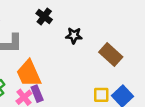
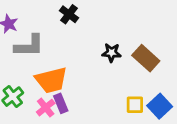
black star: (74, 35) -> (112, 53), moved
orange trapezoid: (29, 73) -> (51, 80), turned -80

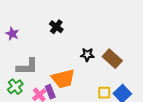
gray L-shape: (29, 46) -> (27, 67), moved
orange trapezoid: (51, 80) -> (63, 79), moved

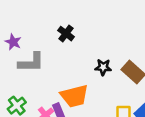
gray L-shape: (27, 67) -> (31, 62), moved

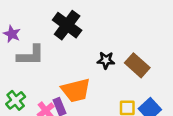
black cross: (66, 34) -> (67, 25), size x1.6

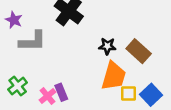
orange trapezoid: (76, 90) -> (114, 76), moved, turned -60

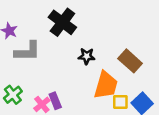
black star: (107, 46) -> (87, 56), moved

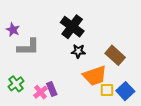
black cross: (62, 22) -> (72, 27), moved
orange trapezoid: (106, 85) -> (95, 76), turned 55

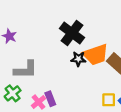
gray L-shape: (28, 47) -> (26, 70), moved
orange trapezoid: (95, 76) -> (96, 55), moved

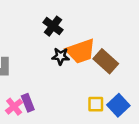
black cross: (72, 33) -> (53, 26), size x0.7

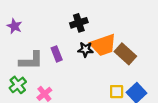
black cross: (53, 26) -> (79, 23), turned 35
purple rectangle: (28, 103) -> (57, 54), moved

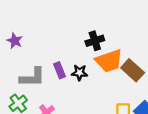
black cross: (79, 23) -> (95, 41), moved
black star: (85, 49) -> (80, 73), moved

